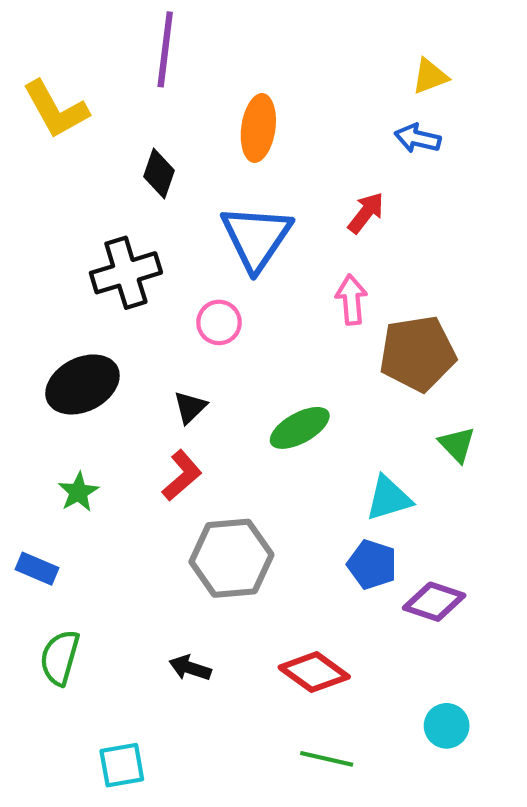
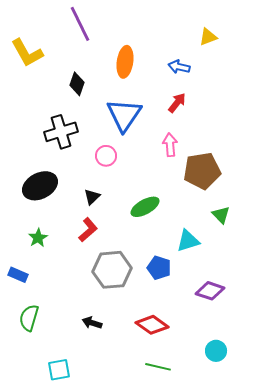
purple line: (165, 49) -> (80, 24), turned -33
blue arrow: (418, 138) -> (179, 67), moved
blue pentagon: (372, 564) -> (159, 268), moved

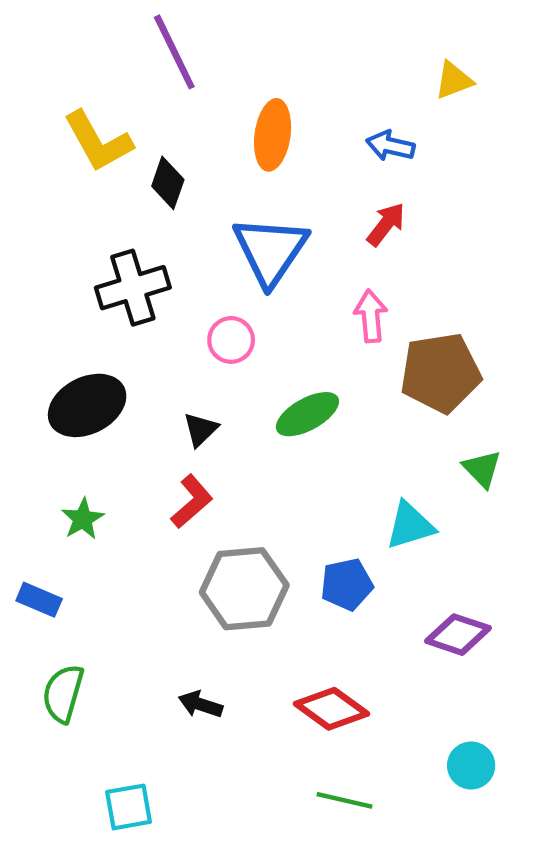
yellow L-shape: (27, 53) -> (98, 141), moved
green ellipse: (145, 207) -> (307, 414), moved
blue pentagon: (159, 268) -> (347, 584), turned -30

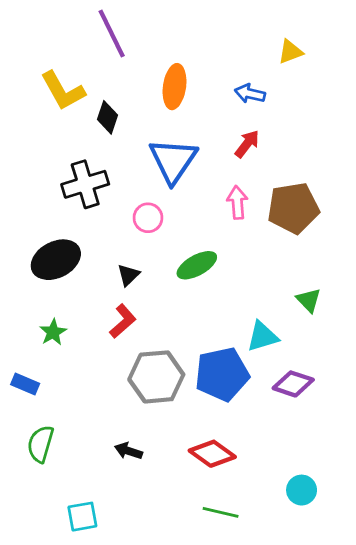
brown pentagon: (441, 373) -> (293, 208), moved
blue pentagon: (347, 584) -> (222, 374), size x1.6
purple diamond: (458, 635) -> (293, 384), moved

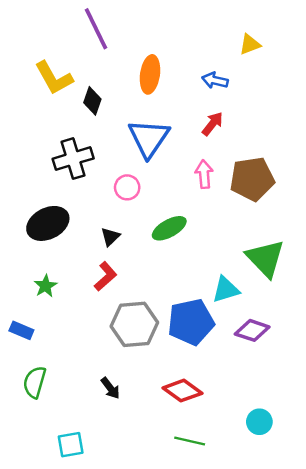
green triangle: (309, 300) -> (265, 258), size x1.8
black arrow: (128, 451) -> (110, 388), turned -145

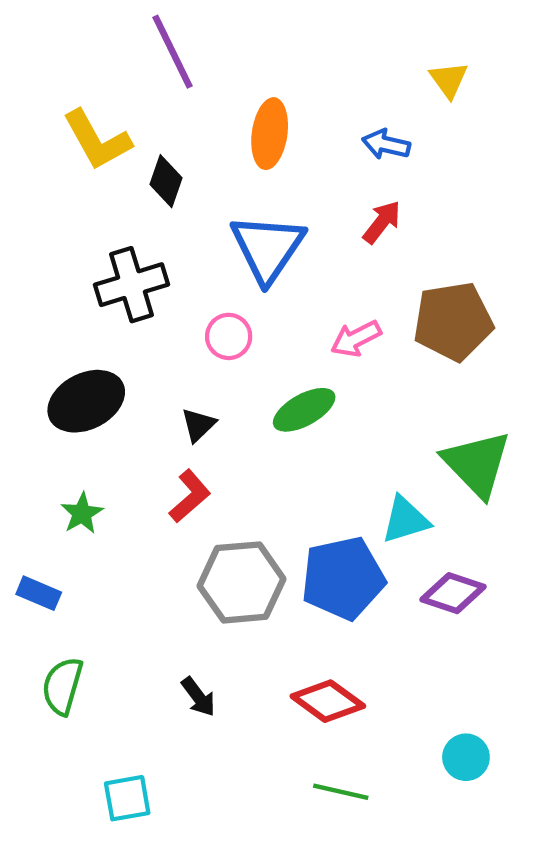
yellow triangle: (250, 44) -> (449, 80), turned -45
pink arrow: (204, 174) -> (356, 339), moved, turned -112

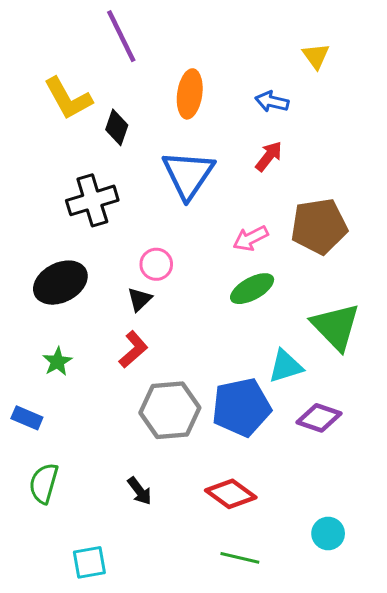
pink circle: (229, 336) -> (156, 264), moved
green ellipse: (304, 410) -> (252, 289), moved

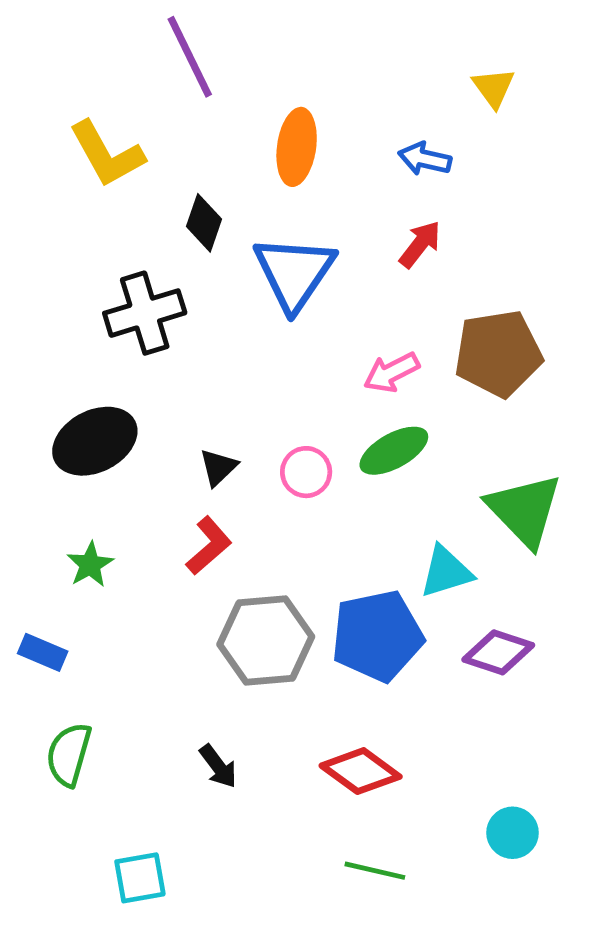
black diamond: (117, 127) -> (204, 223), moved
pink circle: (156, 264) -> (306, 472), moved

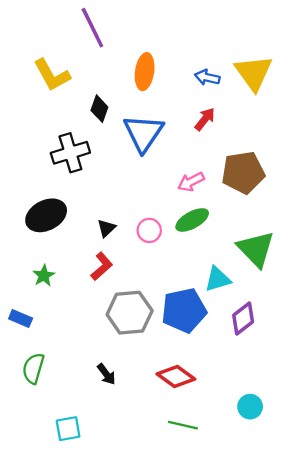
yellow triangle: (494, 88) -> (254, 73), moved, size x1.8
purple diamond: (498, 652) -> (243, 319), turned -56

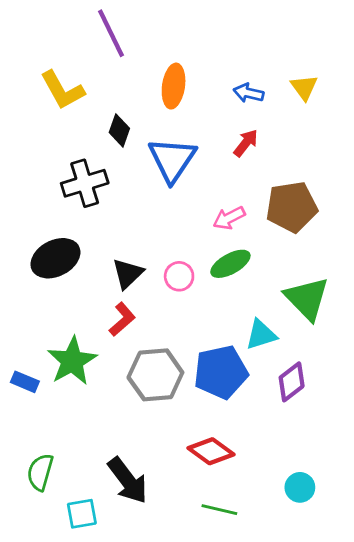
yellow triangle: (254, 73) -> (304, 87), size x0.6
black triangle: (106, 228) -> (128, 274), size x1.4
green star: (44, 276) -> (72, 361), moved, size x1.8
green semicircle: (33, 368) -> (40, 472), moved
black arrow: (106, 374) -> (128, 480), moved, size x1.8

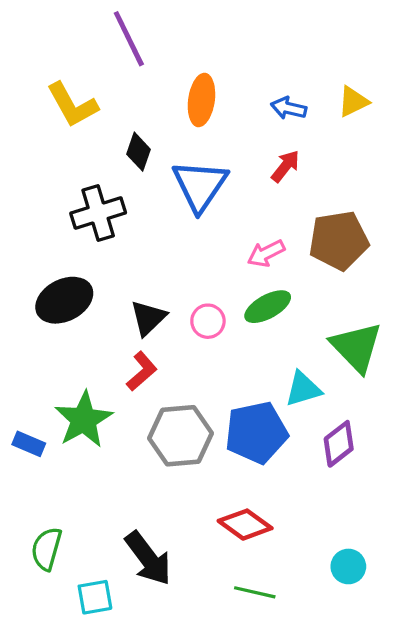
yellow triangle: (304, 87) -> (353, 102), turned 40

